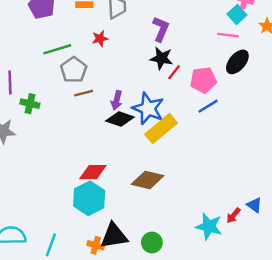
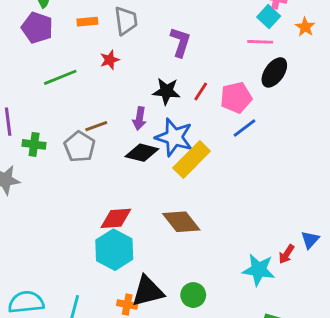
black star: (161, 58) -> (166, 91), moved
gray pentagon: (74, 70) -> (80, 147), moved
purple arrow: (117, 100) -> (139, 118), moved
brown diamond: (148, 180) -> (181, 222), turned 44
blue triangle: (254, 205) -> (310, 240), turned 42

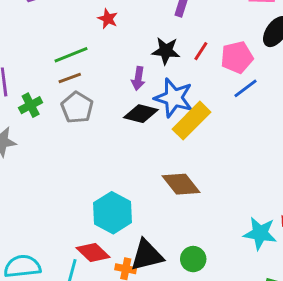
red star: (110, 60) -> (108, 19), turned -30
green line: (60, 77) -> (71, 55), moved
brown line: (96, 126) -> (70, 78), moved
green cross: (34, 144) -> (31, 105), turned -35
red diamond: (116, 218) -> (93, 253), moved, turned 48

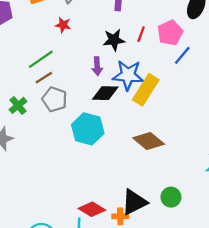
cyan hexagon: (113, 213) -> (88, 129), moved

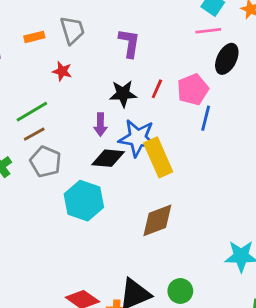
blue line: (182, 55) -> (206, 118), turned -30
yellow rectangle: (146, 90) -> (158, 157), turned -60
brown diamond: (149, 141) -> (157, 220), turned -64

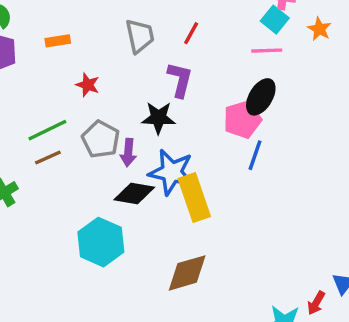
gray trapezoid: (72, 30) -> (140, 36), moved
purple L-shape: (129, 43) -> (180, 80), moved
black ellipse: (227, 59) -> (261, 97), moved
red line: (157, 89) -> (191, 33), moved
gray pentagon: (46, 162) -> (101, 139), moved

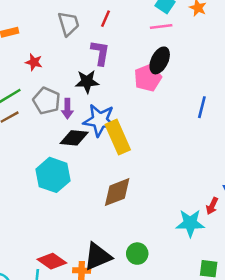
blue line: (255, 155) -> (202, 107), moved

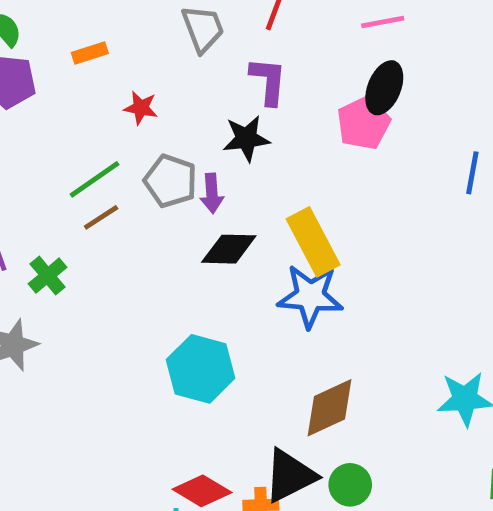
blue star: (100, 120) -> (310, 296), moved
cyan hexagon: (53, 175) -> (201, 369), moved
brown diamond: (117, 192) -> (330, 408), moved
green circle: (137, 254) -> (350, 485), moved

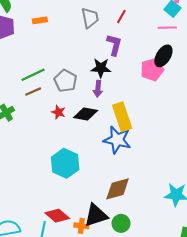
red star: (141, 108) -> (58, 112), moved
purple arrow: (212, 193) -> (98, 89), moved

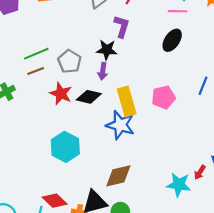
pink pentagon: (152, 70) -> (164, 97), moved
red star: (58, 112) -> (61, 94), size x1.5

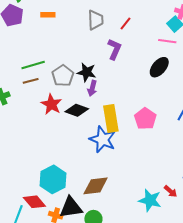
black star: (107, 50) -> (87, 72), moved
pink pentagon: (164, 97) -> (145, 119), turned -30
cyan hexagon: (65, 147) -> (53, 179), moved
red arrow: (200, 172) -> (171, 191), turned -88

